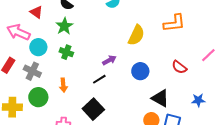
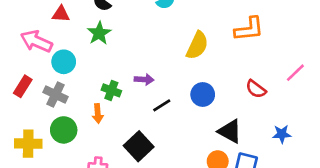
red triangle: (36, 12) -> (61, 14), turned -32
green cross: (66, 52) -> (111, 90), moved
purple arrow: (109, 60) -> (144, 80), moved, turned 32
black line: (99, 79) -> (162, 105), moved

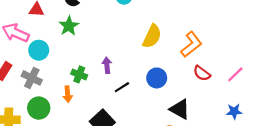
orange L-shape: (249, 29) -> (191, 44), moved, turned -32
pink line: (295, 73) -> (235, 74), moved
purple arrow: (144, 80) -> (107, 65), turned -98
blue star: (282, 134) -> (234, 111), moved

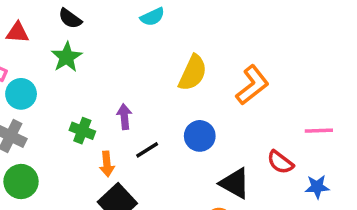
red semicircle: (202, 73) -> (280, 162), moved
pink line: (235, 74) -> (319, 131), turned 42
orange arrow: (68, 94) -> (107, 164), moved

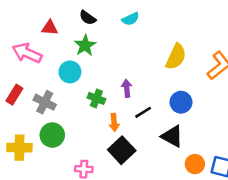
cyan semicircle: (152, 17) -> (131, 19), moved
cyan circle: (21, 94) -> (70, 72), moved
black triangle: (235, 183) -> (172, 136), moved

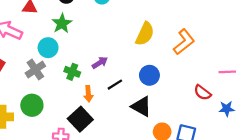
purple arrow: (127, 88) -> (100, 63), turned 63
gray cross: (45, 102) -> (35, 70), moved, turned 30
black square: (122, 150) -> (80, 119), moved

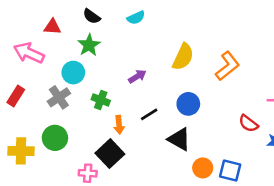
purple arrow: (100, 63) -> (137, 76), moved

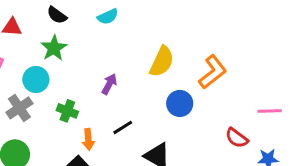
purple arrow: (137, 76) -> (109, 84), turned -30
blue circle: (188, 104) -> (180, 103), moved

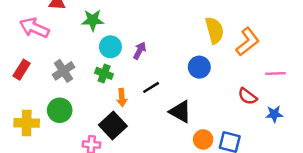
green star: (54, 48) -> (93, 20), turned 30
yellow semicircle: (162, 62) -> (215, 30), moved, turned -40
orange L-shape: (213, 72) -> (248, 42), moved
cyan circle: (36, 79) -> (110, 47), moved

